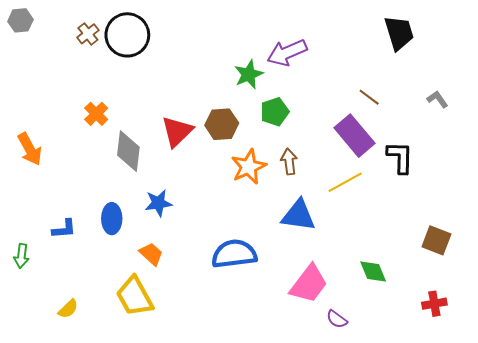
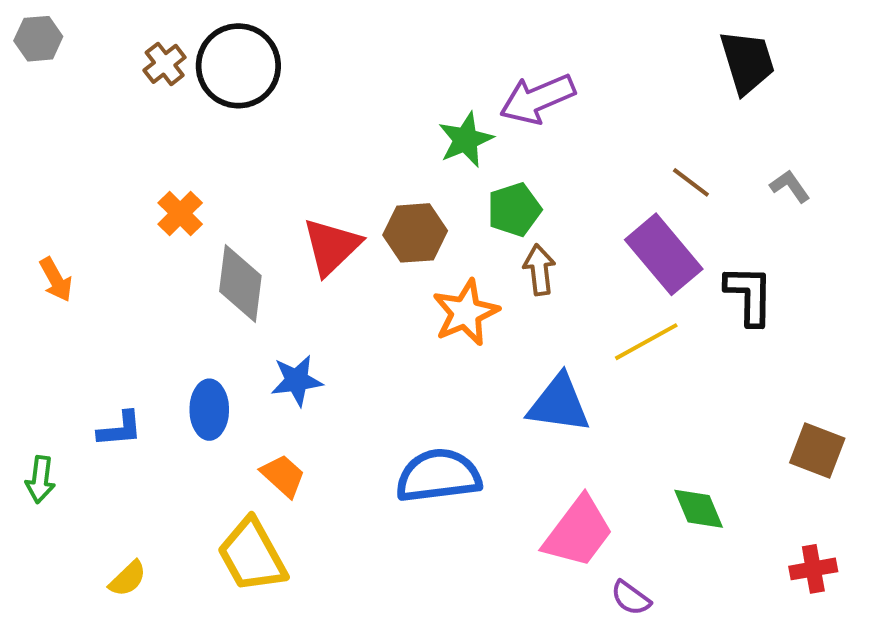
gray L-shape: (437, 99) -> (790, 186), moved
orange arrow: (30, 149) -> (56, 280), size x0.7
brown arrow: (289, 162) -> (539, 270), moved

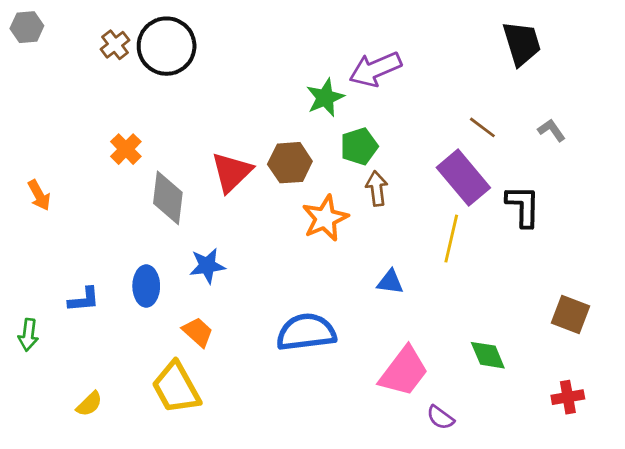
yellow line: (646, 342) -> (451, 239), turned -48
blue triangle: (559, 404) -> (390, 282), size x0.6

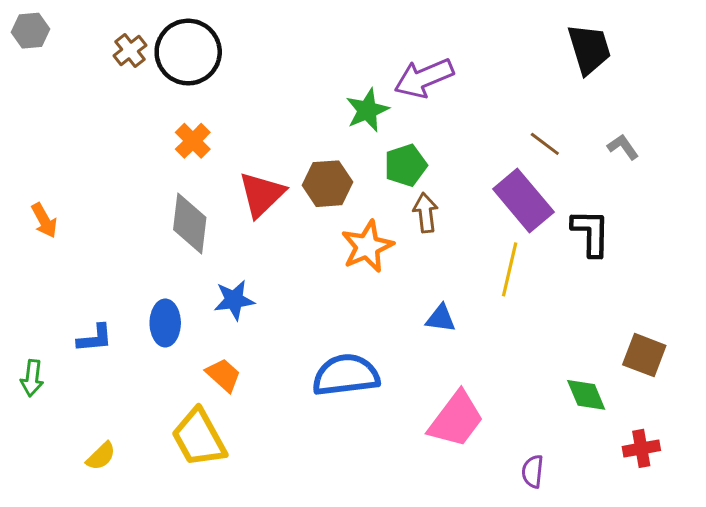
orange cross: (126, 149) -> (193, 141), moved
green diamond: (488, 355) -> (586, 395), moved
purple semicircle: (440, 418) -> (533, 471), moved, turned 60

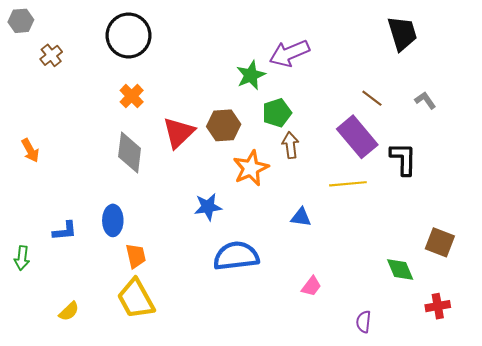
brown cross: (130, 50) -> (51, 55), moved
yellow line: (510, 269) -> (348, 184), turned 72
blue star: (234, 300) -> (208, 207), moved
orange trapezoid: (223, 375) -> (136, 256), moved, turned 35
pink trapezoid: (456, 419) -> (311, 286), size x0.5

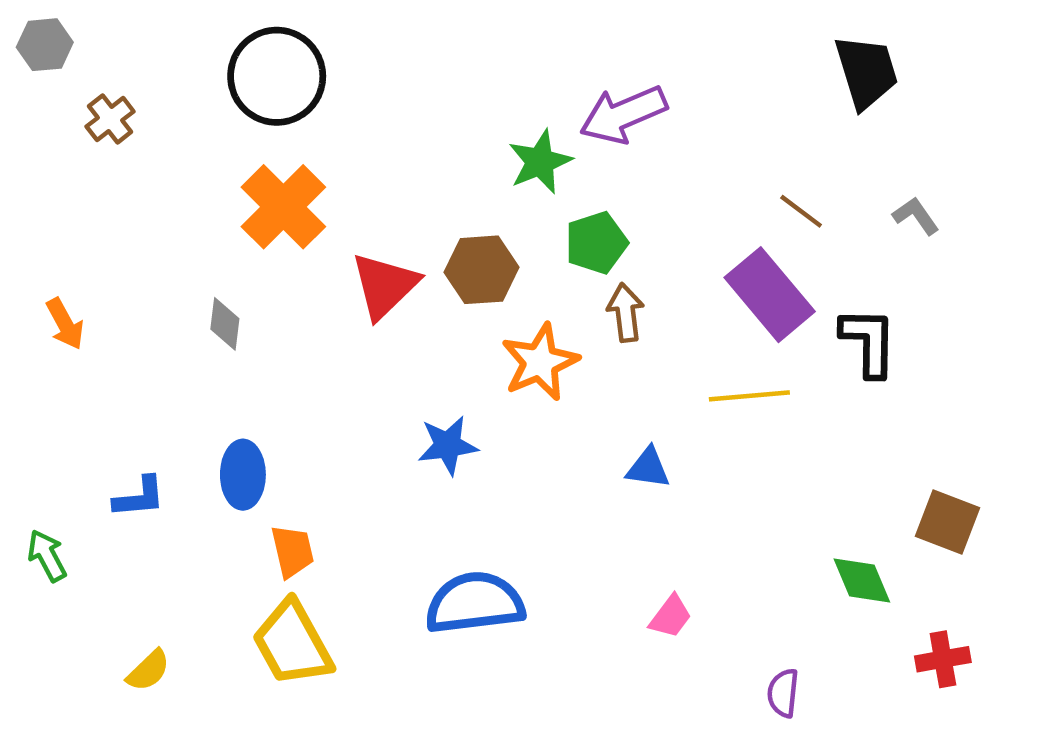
orange cross: (132, 96) -> (283, 207), size x1.6
gray diamond: (130, 153) -> (225, 324), moved, size x0.6
blue semicircle: (236, 256) -> (475, 603), moved
green arrow: (22, 258) -> (47, 556), turned 145

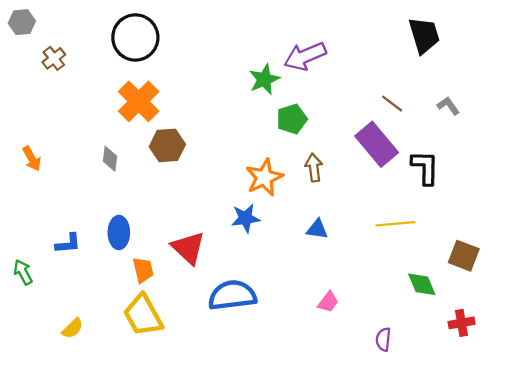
brown hexagon: (481, 270) -> (167, 145), moved
red triangle: (385, 286) -> (188, 248), moved, turned -33
brown arrow: (626, 313) -> (314, 167), moved
yellow line: (749, 396) -> (395, 224), moved
blue star: (448, 445) -> (246, 218), moved

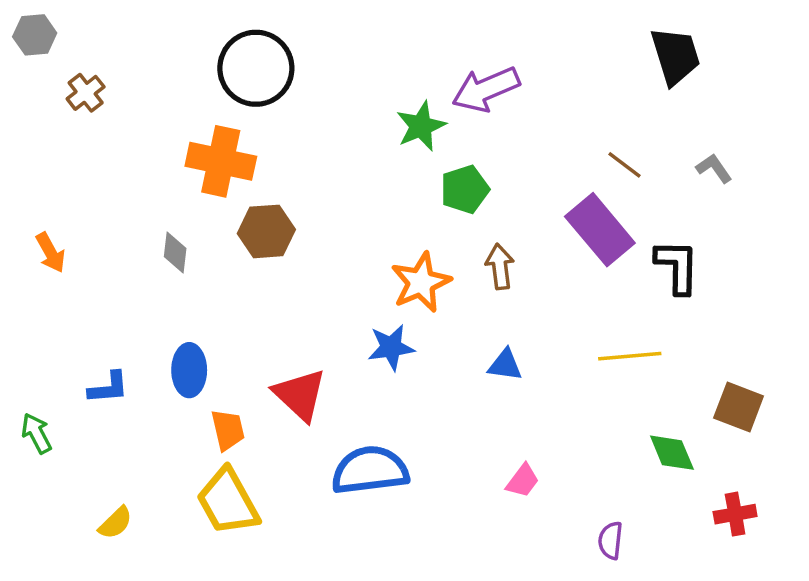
black circle: (135, 37) -> (256, 68), moved
orange cross: (139, 101) -> (221, 161), turned -33

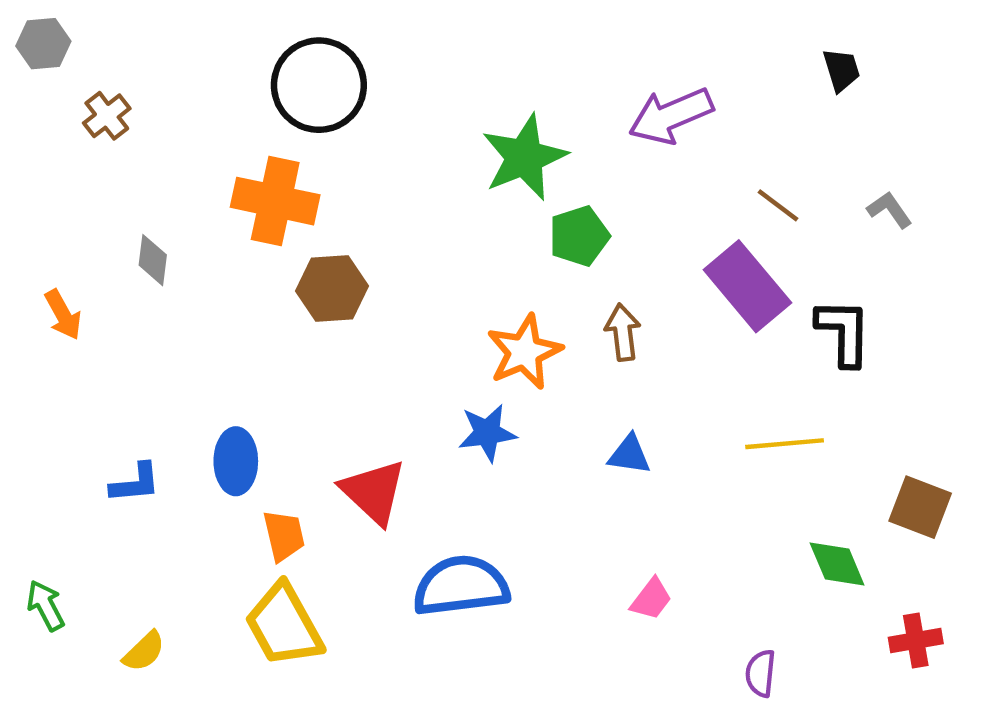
black trapezoid: (675, 56) -> (841, 70), size x0.6
purple arrow: (486, 89) -> (671, 116), moved
green star: (421, 126) -> (524, 157), size x1.4
gray diamond: (175, 253) -> (153, 260), moved
green arrow: (36, 433) -> (46, 606), moved

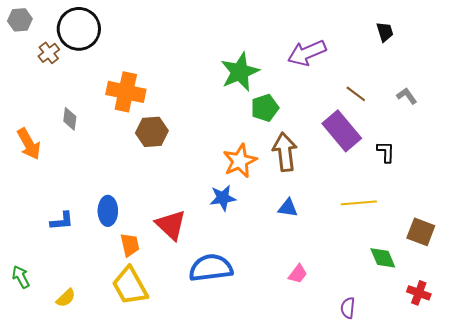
black circle: (319, 85) -> (79, 29), moved
orange arrow: (63, 315) -> (29, 144), size x1.4
brown arrow: (623, 332) -> (285, 152), size x1.5
black L-shape: (844, 332) -> (386, 152), size x0.7
red cross: (916, 641) -> (419, 293), turned 30

